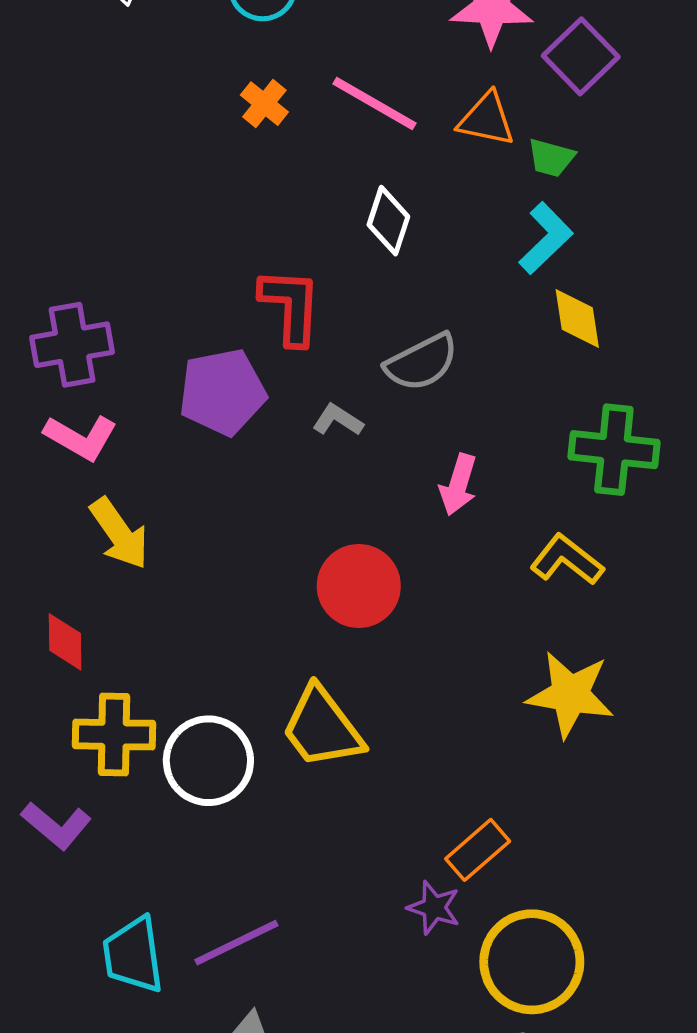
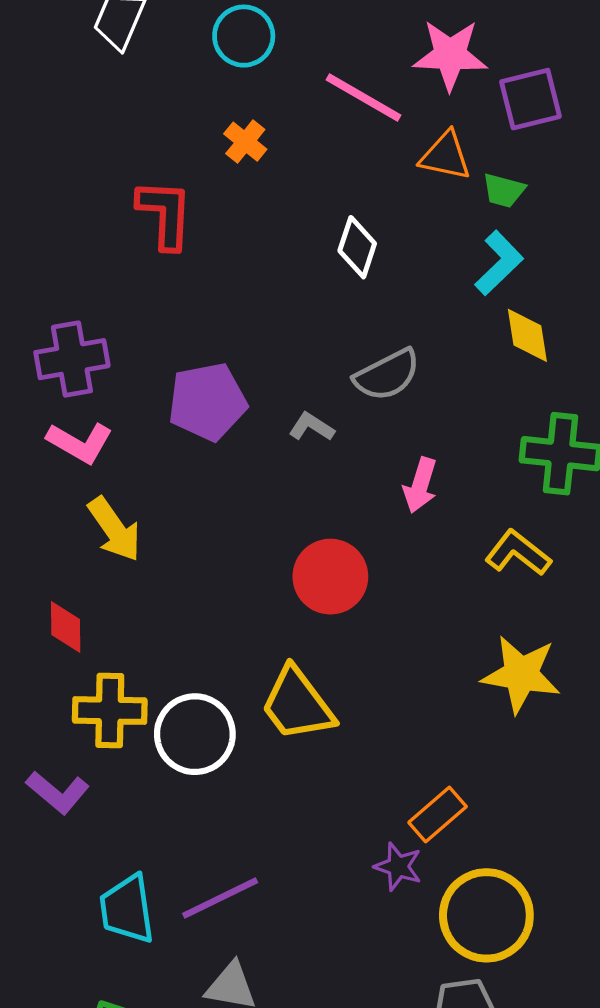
purple square: (581, 56) -> (531, 99), turned 30
pink line: (374, 104) -> (363, 97), moved
red L-shape: (291, 306) -> (165, 214), moved

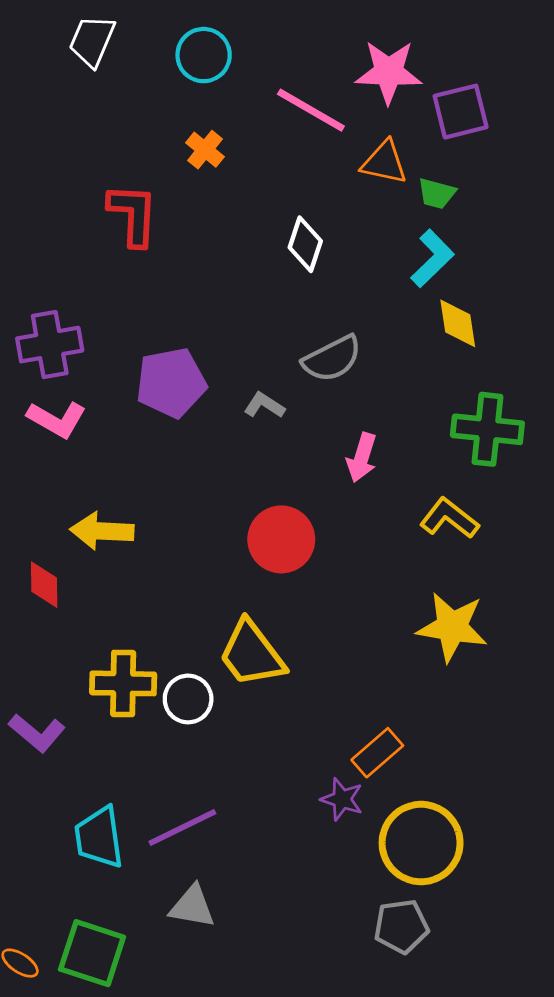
yellow arrow: (114, 529) -> (102, 531), moved, turned 128
yellow cross: (110, 711) -> (123, 683), moved
white circle: (195, 734) -> (188, 699), moved, size x0.7

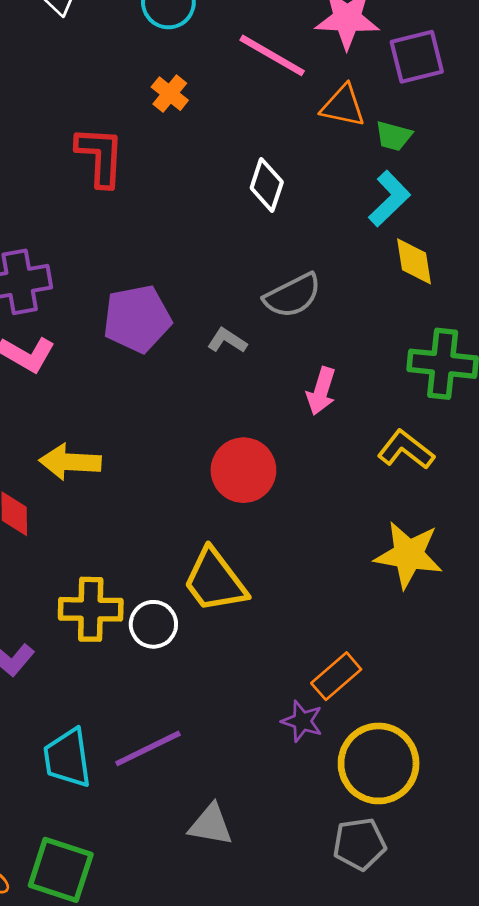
gray triangle: (192, 907) -> (211, 825), moved

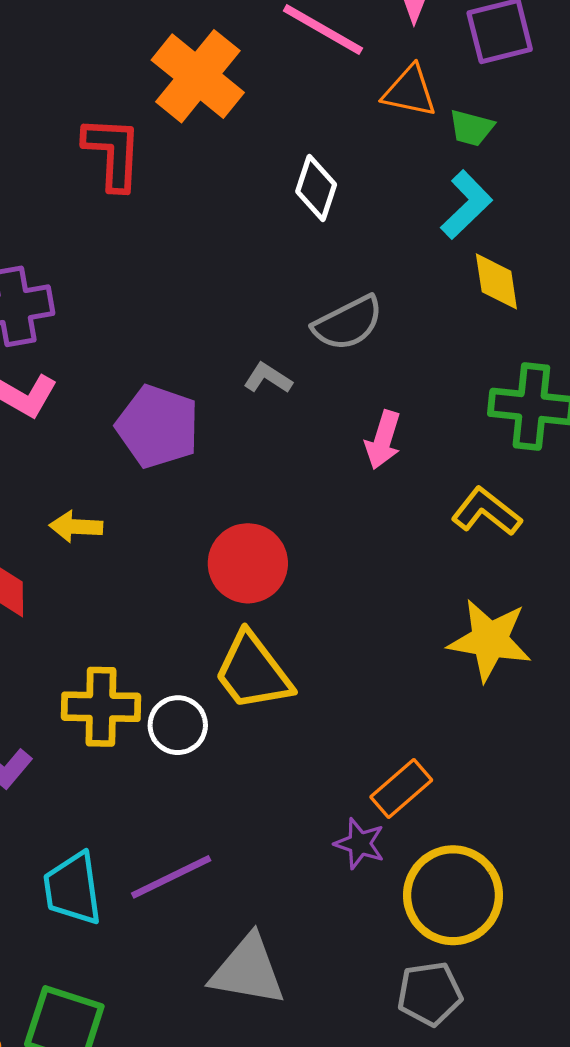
orange cross: (170, 94) -> (198, 76), size x2.0
purple pentagon: (137, 319) -> (158, 427), moved, turned 30
yellow arrow: (70, 462) -> (76, 527), size x0.7
red circle: (243, 470) -> (248, 563), moved
gray triangle: (211, 825) -> (248, 970), size x1.4

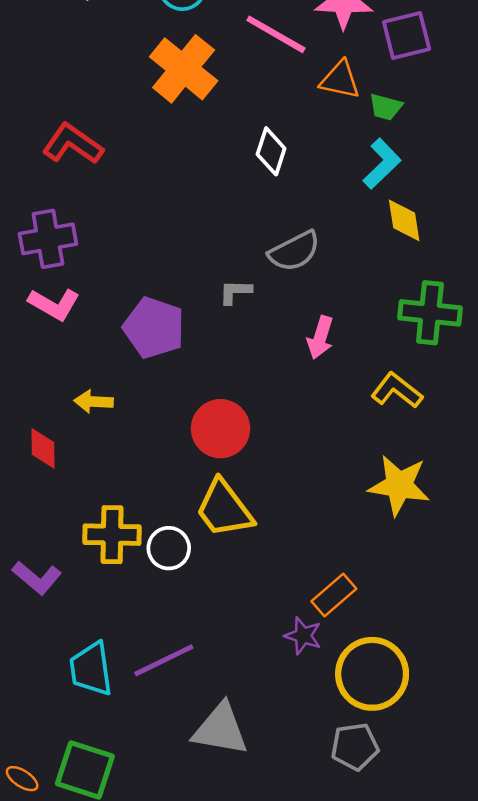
red L-shape: (113, 153) -> (73, 144), moved, turned -58
gray L-shape: (268, 378) -> (235, 292), turned -32

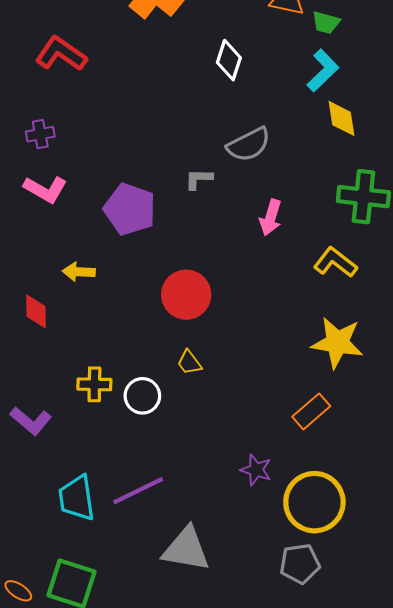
purple cross: (48, 239) -> (40, 134), size x0.6
yellow trapezoid: (224, 509) -> (189, 362), size x0.5
yellow cross: (112, 535) -> (94, 384), size x0.7
orange rectangle: (334, 595) -> (311, 411), moved

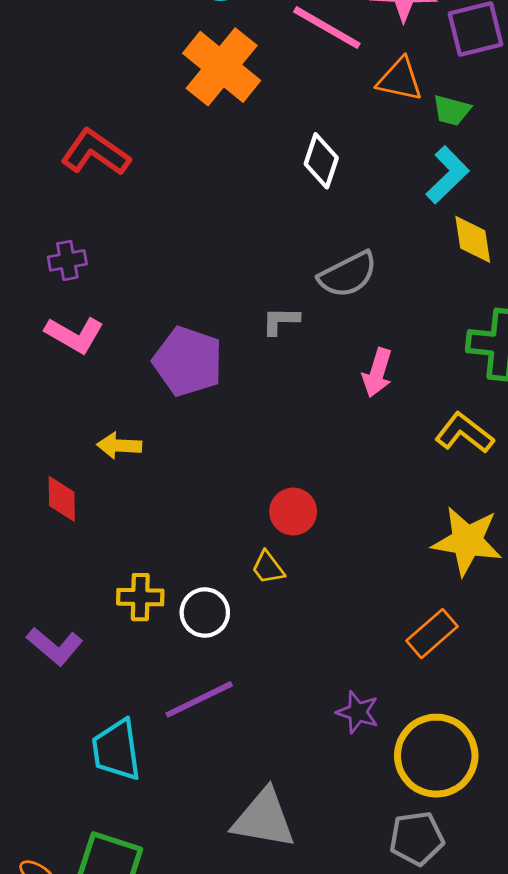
red circle: (186, 295) -> (293, 512), moved, size x0.7
purple line: (138, 491) -> (199, 699), moved

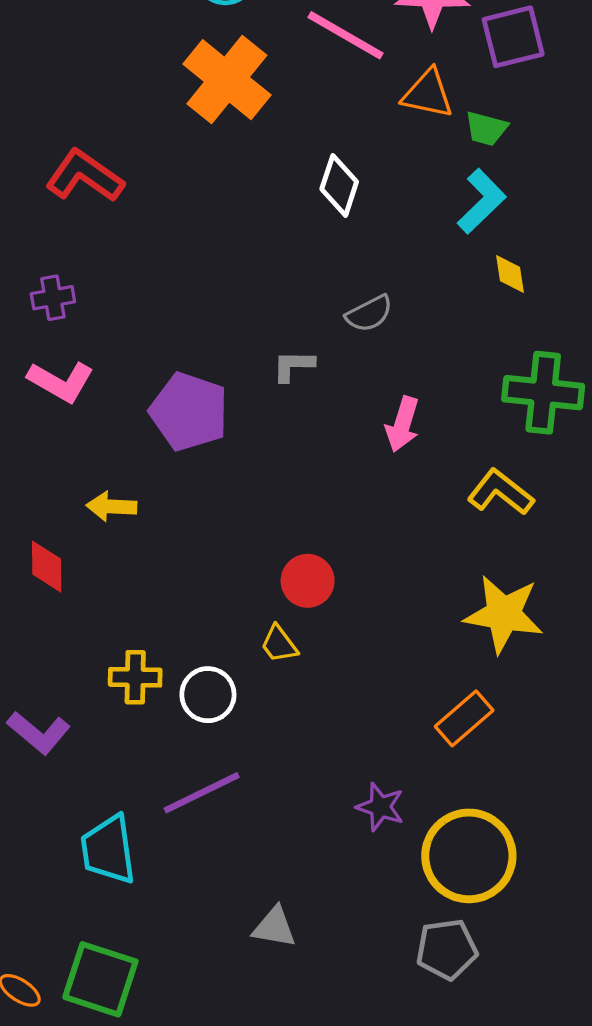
yellow diamond: (473, 239) -> (510, 274), size x0.7
gray semicircle: (348, 274) -> (369, 314), size x0.7
gray triangle: (264, 819) -> (274, 927), size x0.6

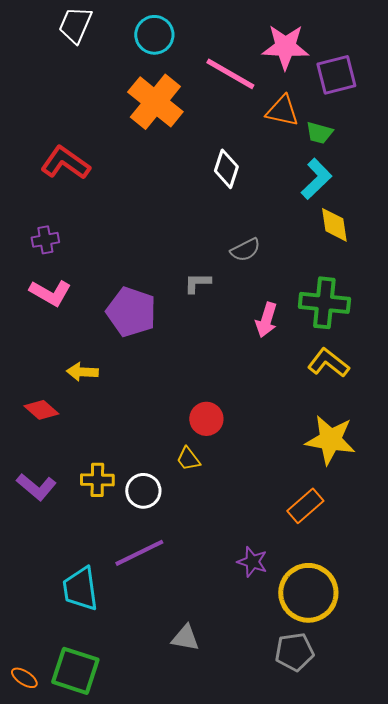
yellow diamond: (510, 274) -> (334, 225), size x1.4
green cross: (543, 393) -> (324, 303), moved
red diamond: (47, 567) -> (41, 410), turned -48
purple L-shape: (39, 733) -> (36, 487), moved

